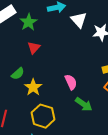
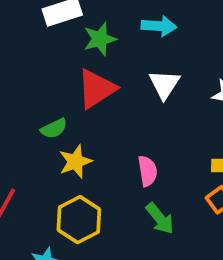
white triangle: (79, 20) -> (164, 84), moved
red triangle: (34, 48) -> (97, 89), size x1.6

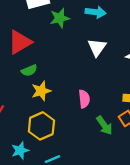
red triangle: (97, 89) -> (20, 42), moved
green arrow: (160, 218) -> (104, 125), moved

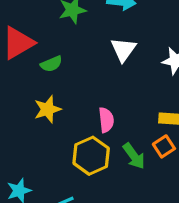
green semicircle: (29, 70) -> (51, 64), moved
yellow hexagon: (41, 126) -> (91, 156), moved

